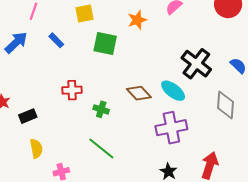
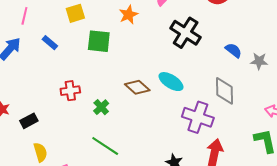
black cross: (196, 64) -> (186, 33), moved
green cross: (101, 109) -> (101, 107), turned 35
purple cross: (171, 128) -> (198, 117), moved, turned 36

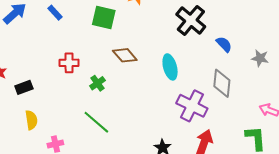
blue semicircle: (233, 50) -> (224, 44), moved
cyan ellipse: (171, 82) -> (170, 67), turned 35
brown diamond: (137, 87) -> (125, 55), moved

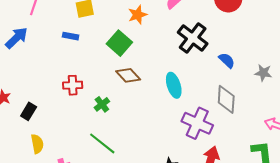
blue rectangle: (55, 13) -> (71, 36), moved, turned -35
green square: (104, 17) -> (119, 43), moved, turned 30
black rectangle: (24, 87) -> (29, 111), turned -36

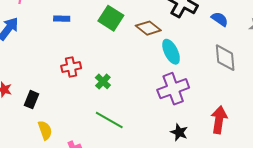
brown diamond: (128, 75) -> (148, 28), moved
purple cross: (197, 123) -> (173, 89), moved, turned -36

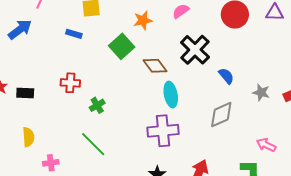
gray diamond: (225, 58) -> (221, 115), turned 56
black rectangle: (31, 100) -> (25, 93), moved, turned 54

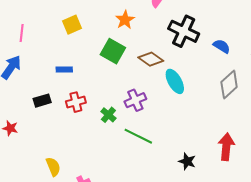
blue rectangle: (74, 34) -> (64, 69), moved
black rectangle: (25, 93) -> (42, 101), moved
purple cross: (163, 131) -> (135, 100), moved, size x0.7
green line: (93, 144) -> (138, 136), moved

